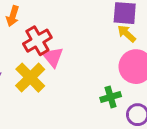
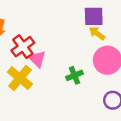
green cross: (111, 97) -> (74, 75), moved

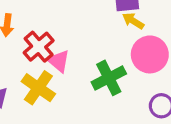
green cross: (74, 75) -> (109, 78), size x1.5

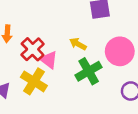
yellow arrow: (133, 21) -> (78, 44), moved

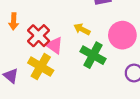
green cross: (89, 71) -> (93, 55), turned -30

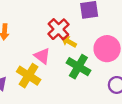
red cross: (39, 36) -> (58, 29), moved

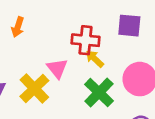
red cross: (58, 29) -> (85, 40), turned 35

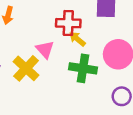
green cross: (99, 93) -> (83, 68), turned -32

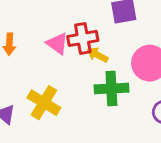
pink triangle: (45, 49) -> (57, 44), moved

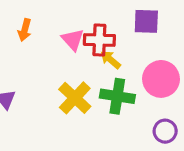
yellow cross: (44, 103) -> (75, 98), moved

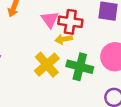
yellow arrow: (111, 60) -> (64, 39), moved, turned -56

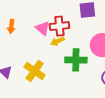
yellow cross: (47, 65) -> (35, 71), moved

